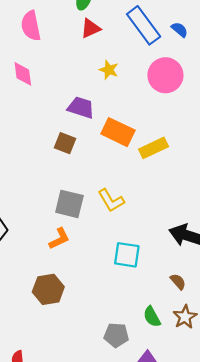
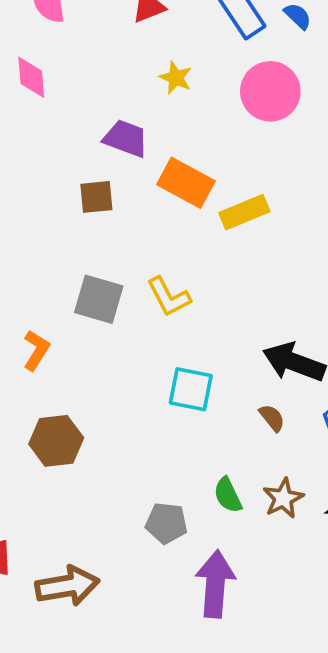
brown square: (65, 143) -> (96, 197), turned -30
orange L-shape: (59, 239) -> (36, 350), moved, turned -35
brown semicircle: (178, 282) -> (272, 418), moved

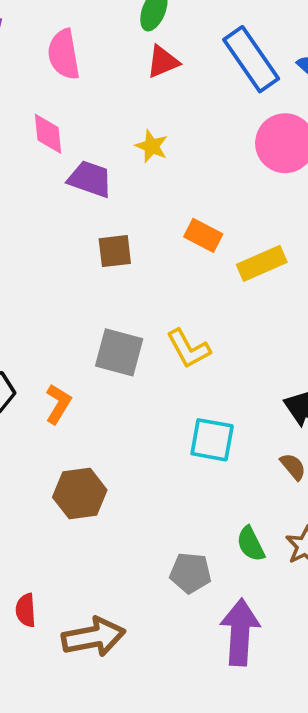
yellow star: (176, 78) -> (152, 146), moved
purple trapezoid: (126, 138) -> (90, 179), moved
orange rectangle: (186, 183) -> (203, 235), size x0.7

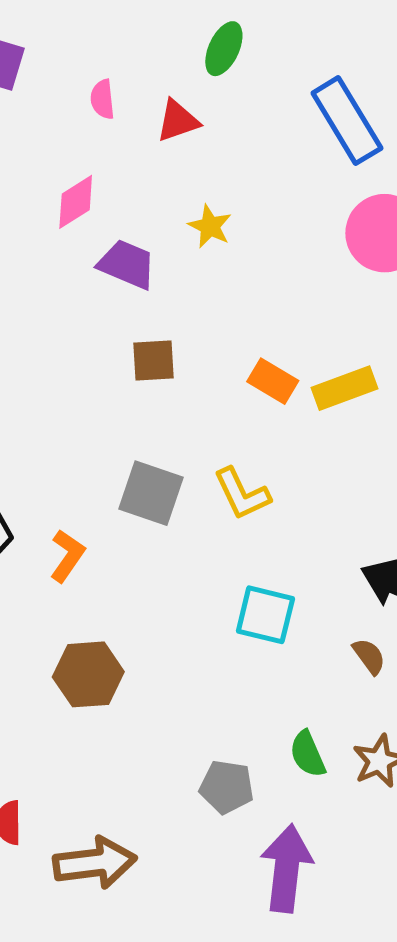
pink semicircle: (64, 54) -> (102, 99), size x0.6
red triangle: (163, 62) -> (178, 121), moved
pink diamond: (48, 134) -> (76, 202), turned 60
orange rectangle: (203, 235) -> (273, 381), moved

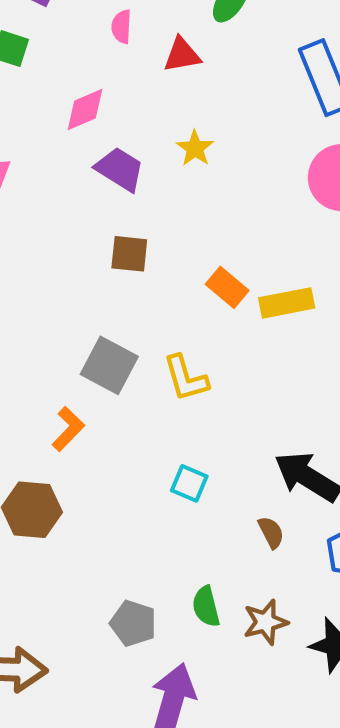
orange L-shape: (67, 556) -> (68, 429), moved
cyan square: (265, 615) -> (189, 483), size x0.7

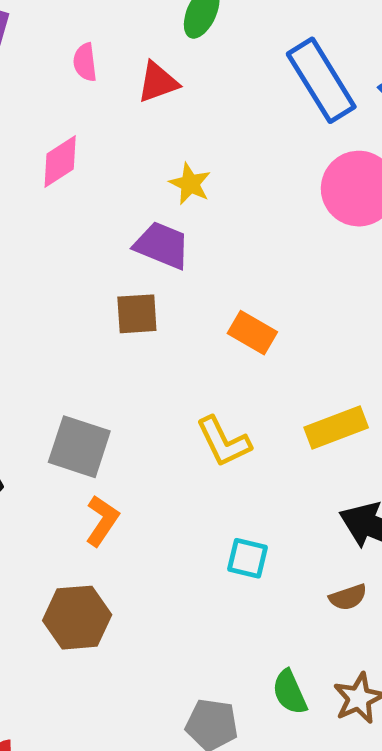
purple trapezoid: (120, 169) -> (162, 245), moved
yellow rectangle: (287, 303) -> (336, 428), moved
gray square: (109, 365) -> (79, 447), moved
brown semicircle: (271, 532) -> (348, 597), turned 108

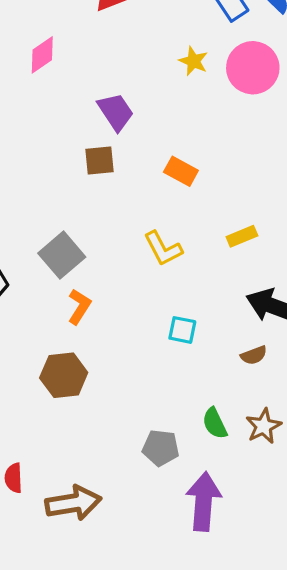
yellow star: (190, 184) -> (194, 61), moved
purple trapezoid: (162, 245) -> (116, 112), turned 36
yellow rectangle: (336, 428) -> (242, 236), size x0.7
gray square: (79, 447) -> (62, 255), turned 33

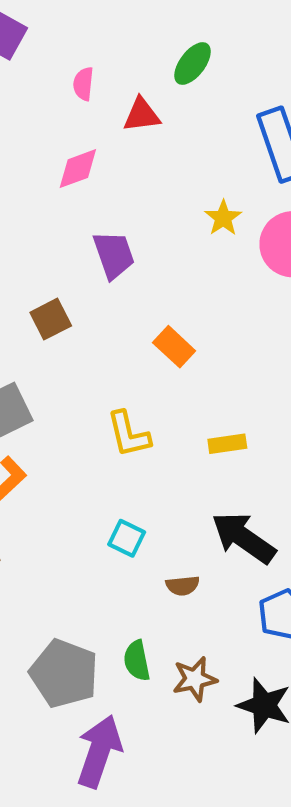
pink diamond: (42, 55) -> (78, 169), moved
brown square: (99, 160) -> (51, 319), moved, turned -36
brown semicircle: (254, 355) -> (183, 586), moved
gray pentagon: (161, 448) -> (64, 673), size x1.5

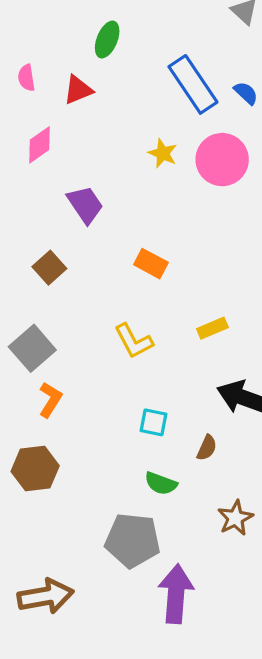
brown semicircle: (183, 586) -> (207, 448), turned -45
green semicircle: (137, 661) -> (161, 483), moved, turned -44

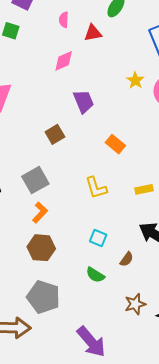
brown hexagon: (35, 469) -> (41, 248), moved
gray pentagon: (133, 540) -> (43, 297), moved
purple arrow: (176, 594) -> (91, 342), turned 124

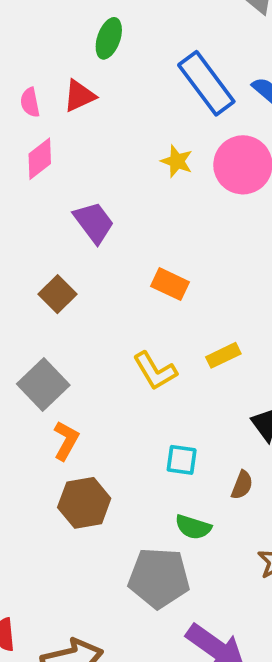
pink semicircle: (64, 20) -> (30, 102), moved
yellow rectangle: (144, 189) -> (223, 355), moved
gray pentagon: (43, 297) -> (159, 578), moved

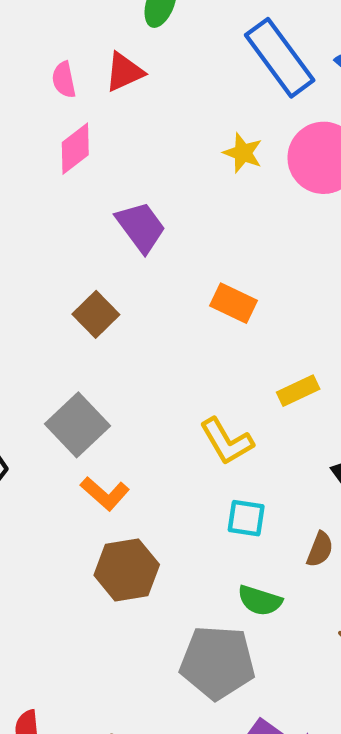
yellow L-shape: (155, 371) -> (227, 441), moved
orange L-shape: (66, 441) -> (105, 494), turned 102

